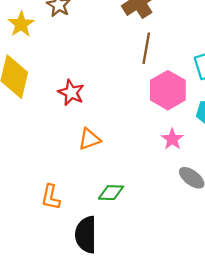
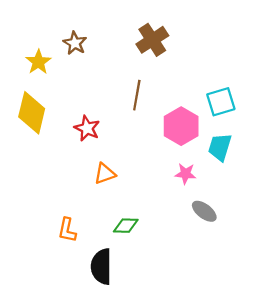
brown line: (146, 48) -> (137, 95), moved
pink star: (172, 139) -> (185, 174), turned -30

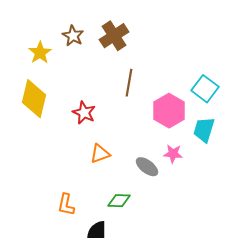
brown cross: (152, 40) -> (114, 36), moved
cyan square: (221, 102) -> (205, 89), turned -36
gray ellipse: (204, 211) -> (147, 167), moved

